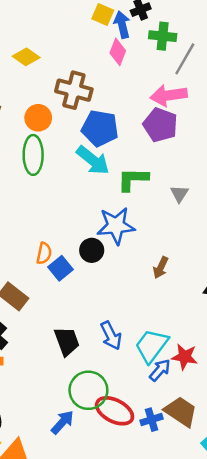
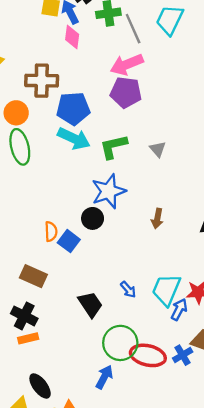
gray line: (185, 59) -> (133, 29), turned -40
blue arrow: (111, 335) -> (128, 290), size x0.7

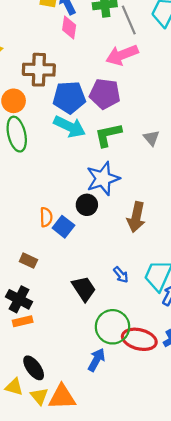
purple pentagon: (126, 92) -> (105, 94), moved
brown arrow: (157, 219) -> (136, 217), moved, size x1.5
brown rectangle: (33, 276) -> (28, 261), size x0.7

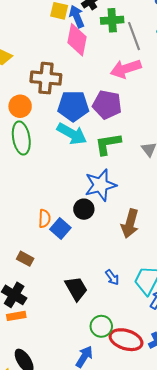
pink diamond: (69, 28) -> (77, 40), size x1.4
green circle: (112, 327) -> (101, 326), size x0.7

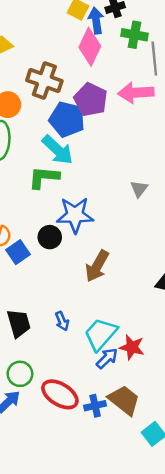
purple pentagon: (107, 105) -> (91, 100), moved
green L-shape: (108, 144) -> (44, 177), moved
green circle: (101, 326) -> (20, 374), moved

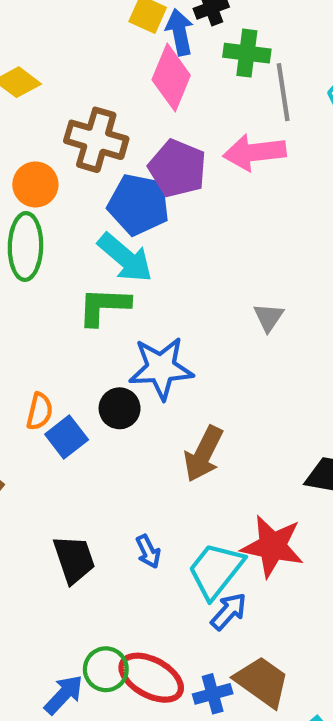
red star: (132, 347) -> (272, 546), moved, size x1.4
green circle: (20, 374) -> (106, 669), moved

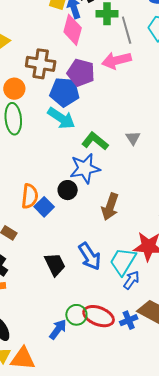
green L-shape: (104, 306) -> (95, 141), moved, turned 44
orange semicircle: (40, 411) -> (30, 196), size x1.4
blue arrow: (148, 552) -> (90, 256), size x1.8

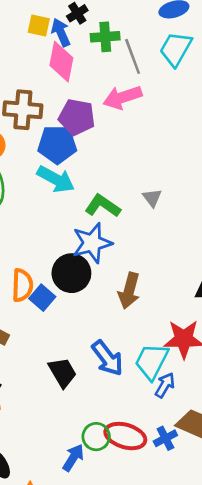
black circle: (68, 190) -> (71, 273), size x1.5

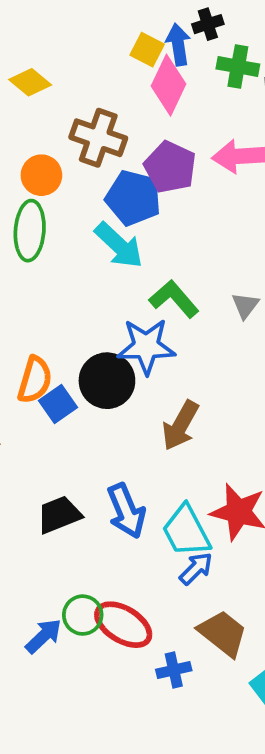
yellow square: (39, 26) -> (147, 50), moved
cyan trapezoid: (152, 361) -> (186, 531), turned -69
black trapezoid: (62, 373) -> (59, 515), turned -96
blue cross: (165, 438) -> (174, 670), moved

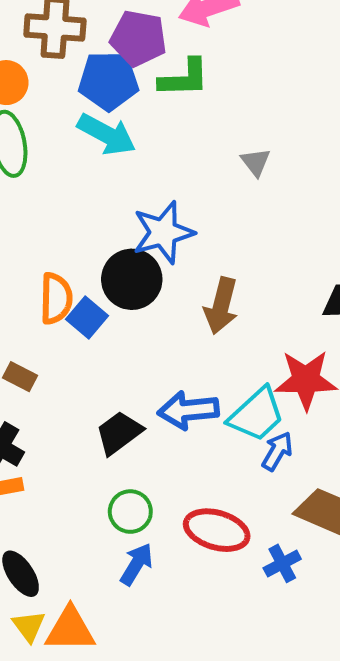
green L-shape: (174, 299) -> (184, 78), moved, turned 144
blue arrow: (126, 511) -> (188, 410), turned 122
cyan trapezoid: (186, 531) -> (256, 415), turned -90
green circle: (83, 615) -> (130, 512), moved

